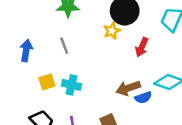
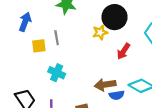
blue arrow: (26, 51) -> (25, 22), moved
yellow square: (47, 82) -> (39, 46), moved

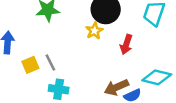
gray line: (57, 38) -> (50, 63), moved

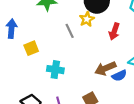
gray line: (50, 63) -> (70, 31), moved

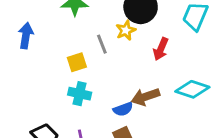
yellow square: (31, 48) -> (77, 62), moved
blue semicircle: (119, 76) -> (123, 109), moved

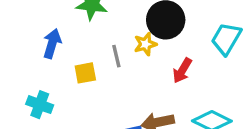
blue arrow: (26, 36) -> (52, 44), moved
cyan cross: (80, 94) -> (40, 105), moved

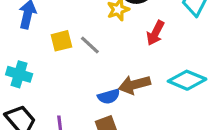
gray line: (116, 56) -> (90, 45), moved, turned -30

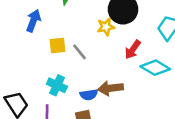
cyan cross: (19, 74) -> (57, 85), moved
cyan diamond: (187, 80) -> (155, 68), moved

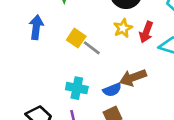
yellow star: (106, 27) -> (123, 28), moved
yellow square: (57, 45) -> (76, 38), moved, turned -36

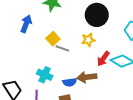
red arrow: (146, 32) -> (103, 59), moved
gray line: (92, 48) -> (62, 48), turned -32

